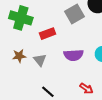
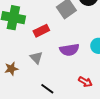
brown star: (19, 56) -> (11, 69), moved

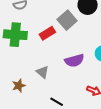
red rectangle: (41, 31) -> (47, 33), moved

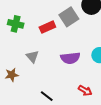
green cross: (15, 35) -> (16, 24), size x0.7
gray triangle: (42, 72) -> (32, 57), moved

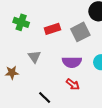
gray square: (69, 17) -> (80, 32), moved
red arrow: (85, 91) -> (73, 84), moved

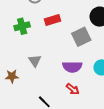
green cross: (21, 22) -> (22, 26), turned -35
red rectangle: (52, 29) -> (52, 20), moved

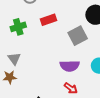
gray triangle: (35, 61) -> (14, 59), moved

